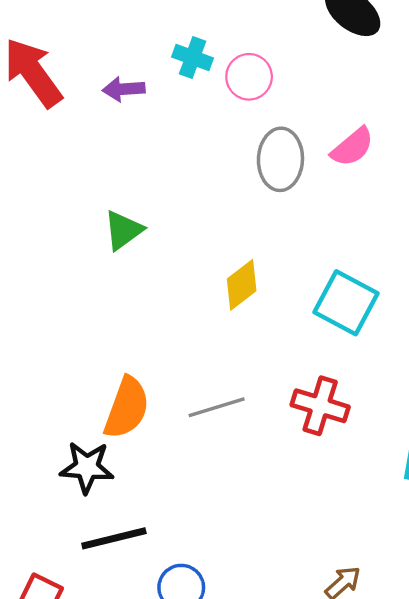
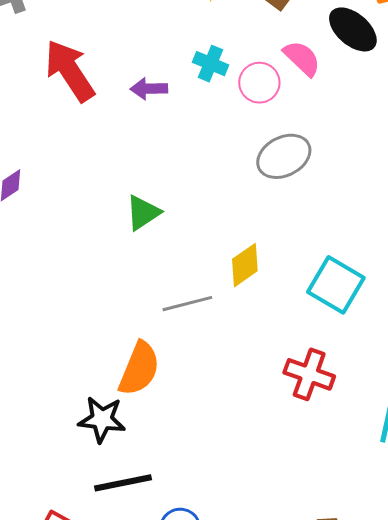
pink semicircle: (352, 147) -> (302, 58), moved, turned -99
gray ellipse: (280, 159) -> (284, 156), turned 58
gray line: (217, 407) -> (187, 304), moved

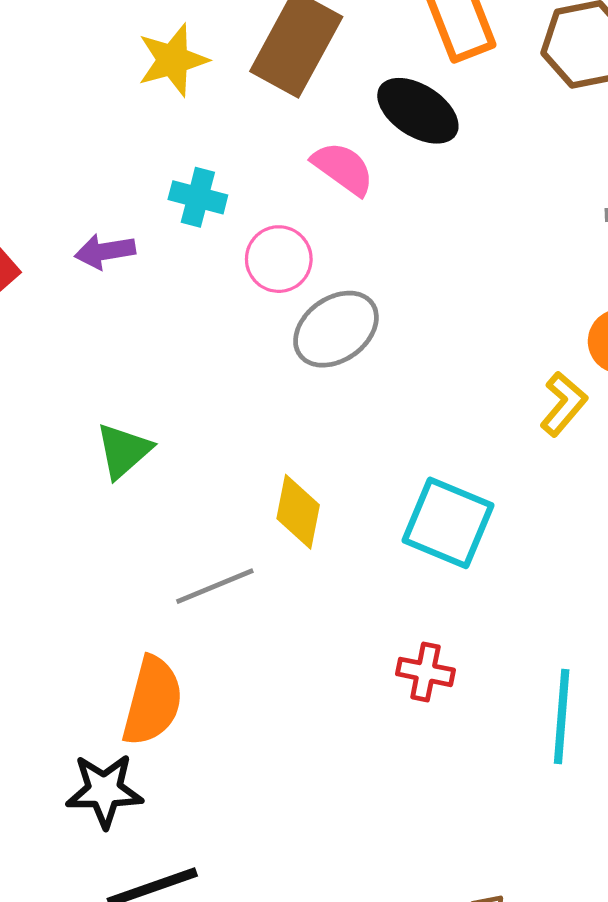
pink circle: (259, 83) -> (279, 259), moved
yellow diamond: (245, 265) -> (298, 512), turned -36
red cross: (309, 374) -> (425, 672), size x0.7

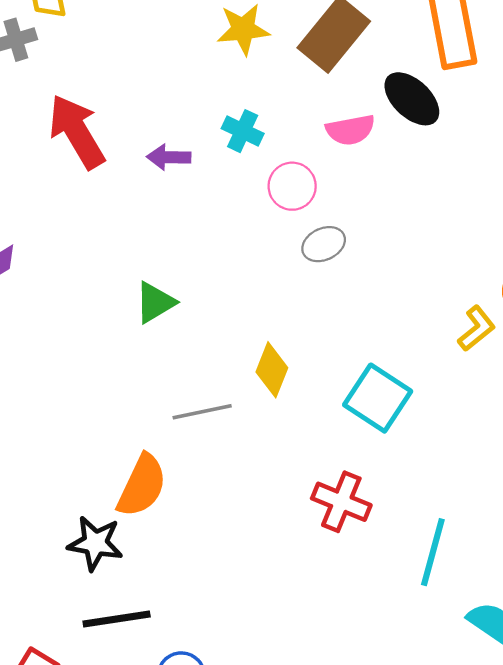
pink semicircle: (343, 168) -> (350, 130), turned 123
gray ellipse: (336, 329) -> (324, 244), size x0.7
red cross: (425, 672) -> (341, 502), size x1.4

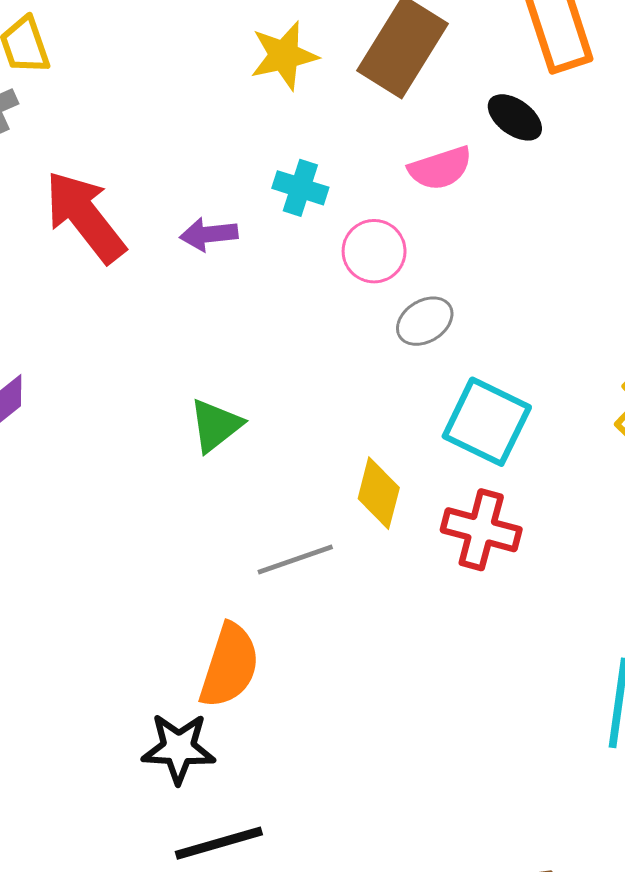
black ellipse: (412, 99) -> (515, 117), size x0.7
cyan square: (378, 398) -> (487, 422), moved
red cross: (341, 502) -> (481, 530), moved

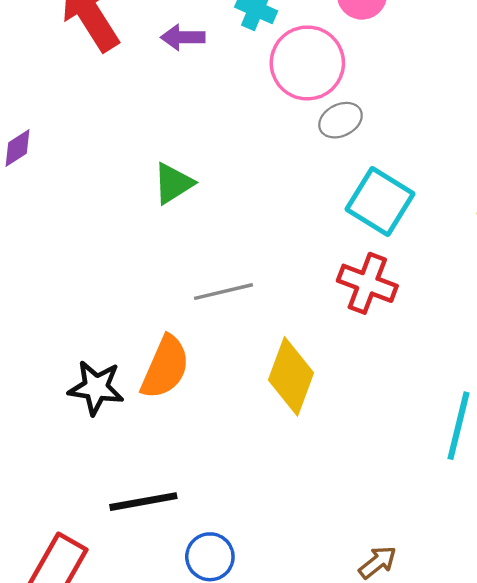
pink circle: (374, 251) -> (307, 63), size x1.5
yellow diamond: (379, 493) -> (291, 376), moved, size x1.4
black star: (179, 748) -> (96, 388), moved

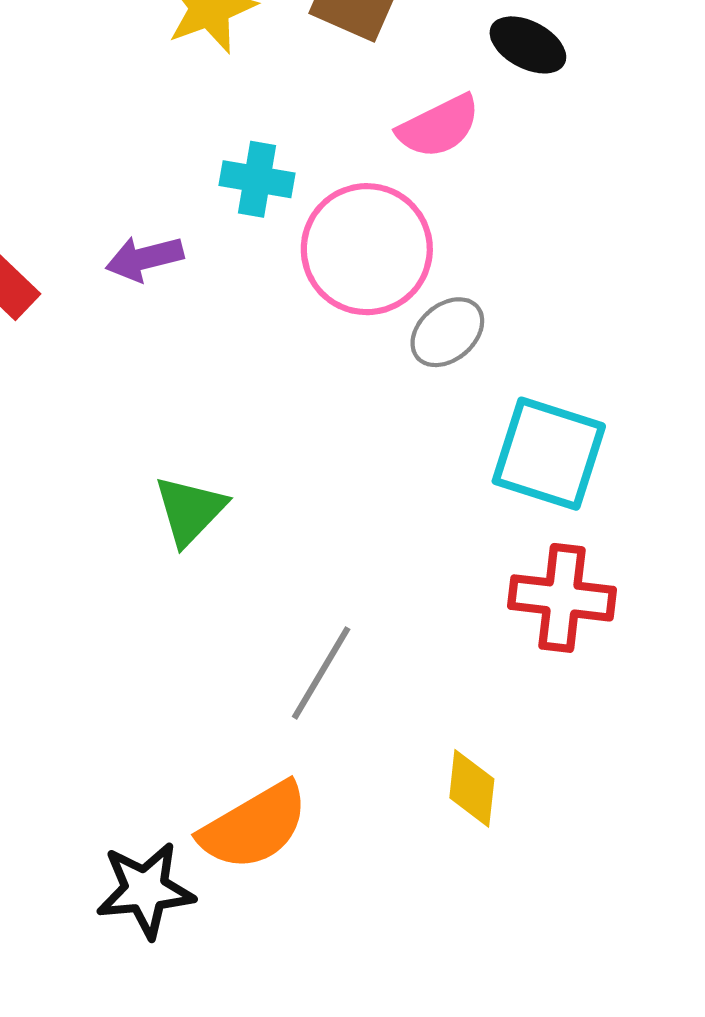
gray line: (223, 292) -> (321, 673), turned -32
orange semicircle: (165, 367) -> (254, 826), turned 50
yellow diamond: (291, 376) -> (472, 788), size x0.6

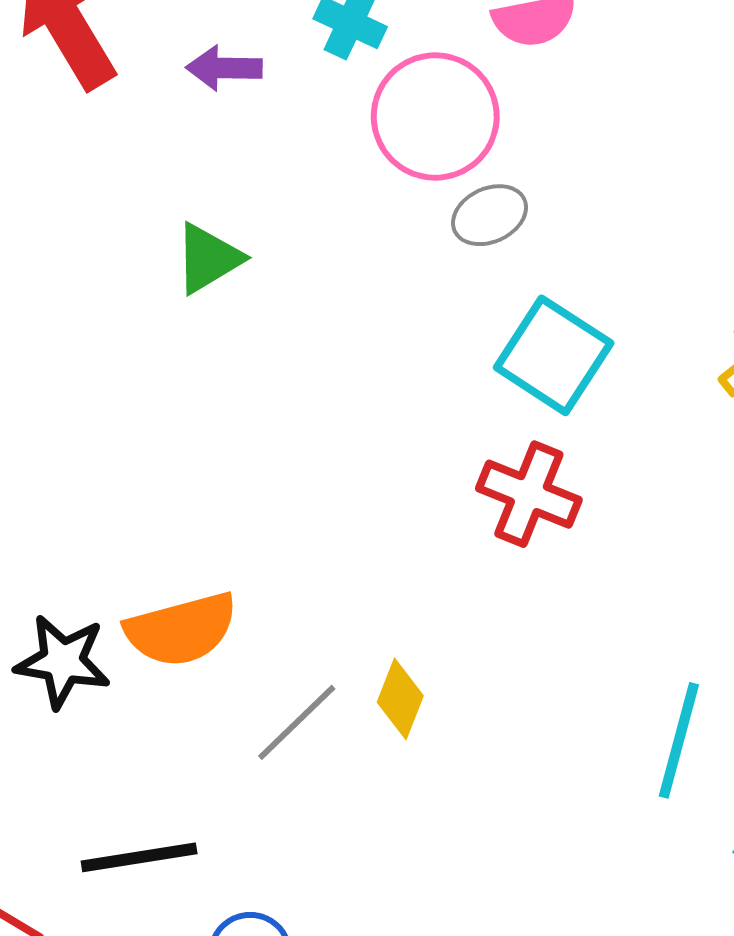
green triangle: (190, 510) -> (208, 258), moved
gray line: (321, 673) -> (297, 722), moved
yellow diamond: (472, 788) -> (400, 699), moved

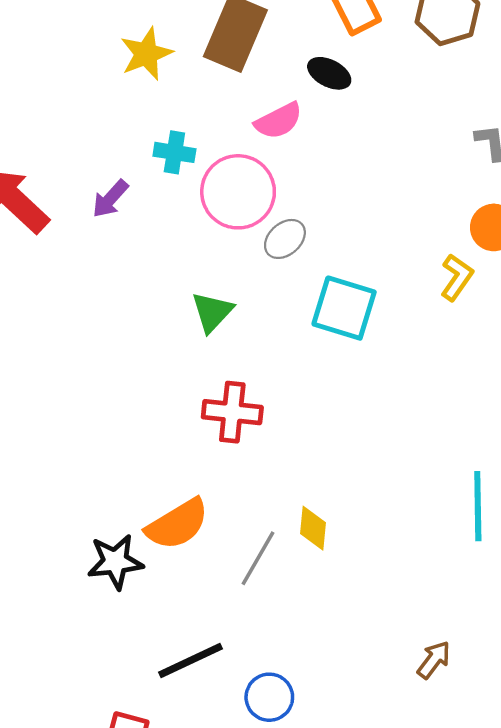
purple arrow: (224, 68) -> (110, 199), turned -33
green triangle: (208, 258) -> (212, 312), moved
red cross: (529, 494) -> (232, 412), moved

